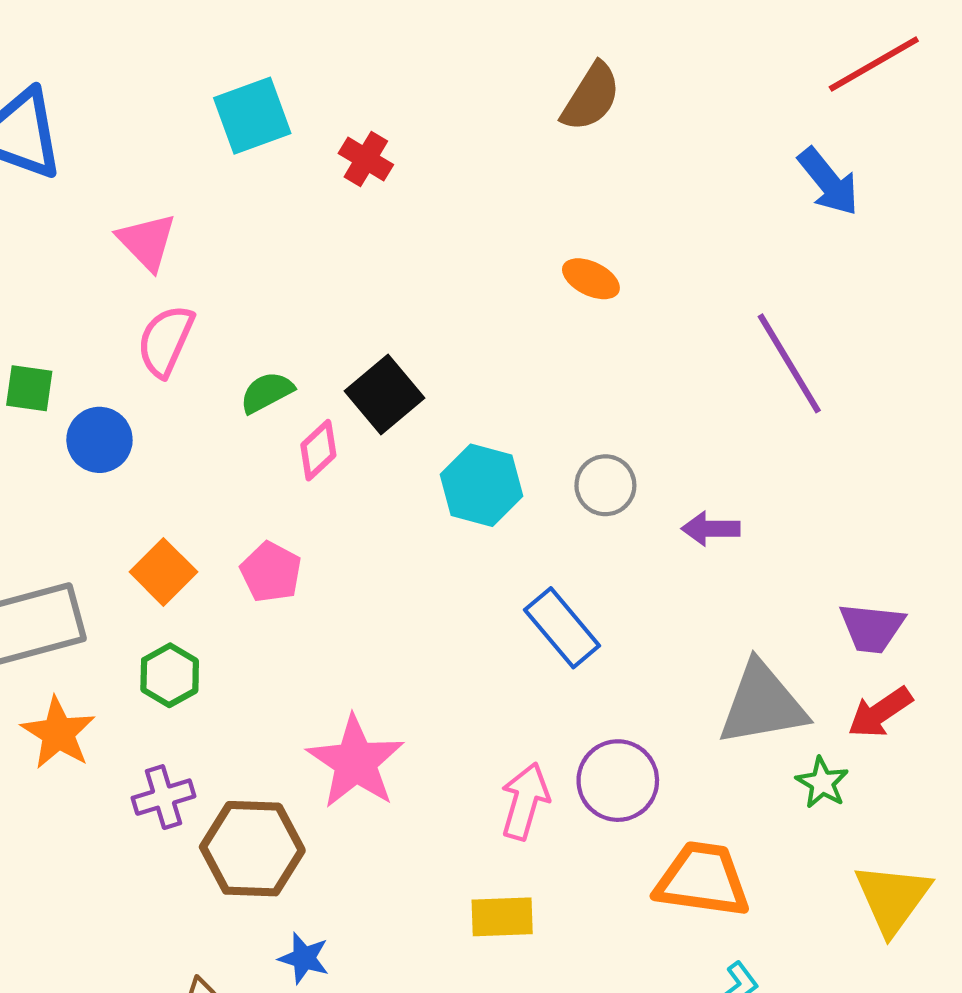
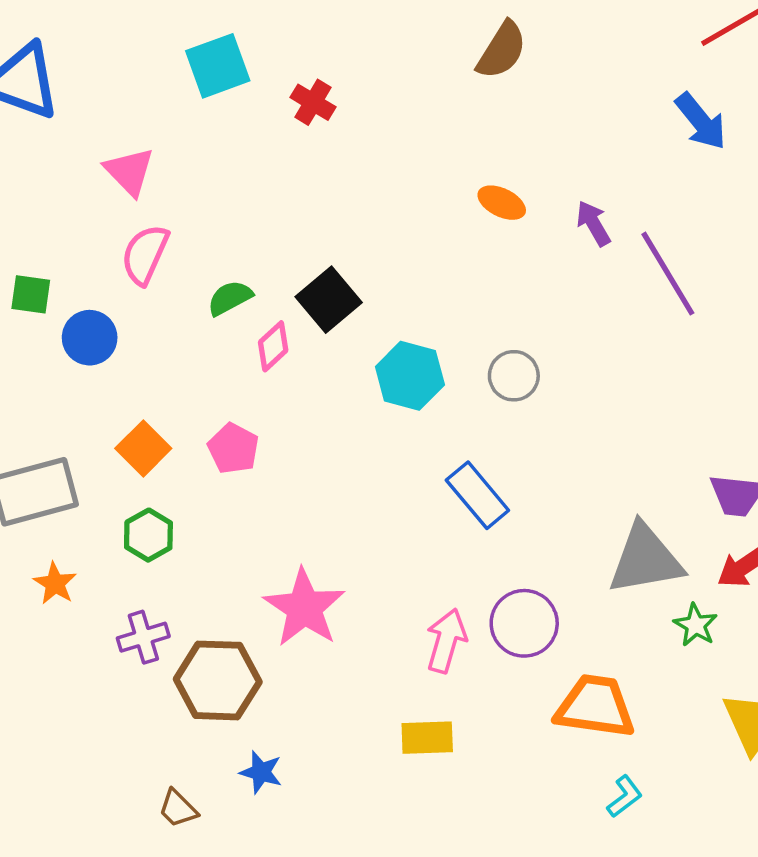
purple arrow: (711, 529) -> (593, 223), moved, turned 60
orange star: (58, 733) -> (55, 584), size x0.7

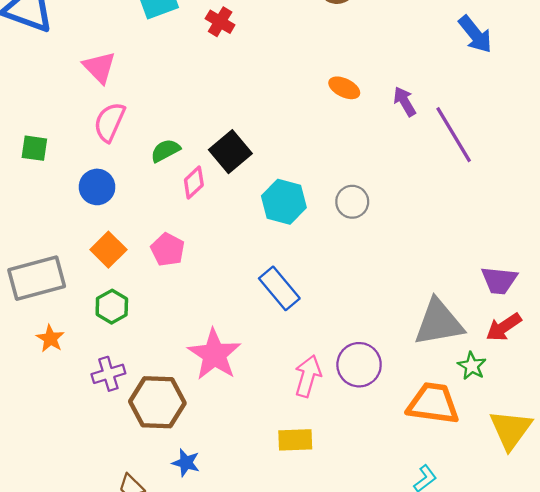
blue circle: (90, 338) -> (97, 187), moved
blue rectangle: (477, 495) -> (279, 288), moved
orange trapezoid: (595, 706) -> (433, 403), moved

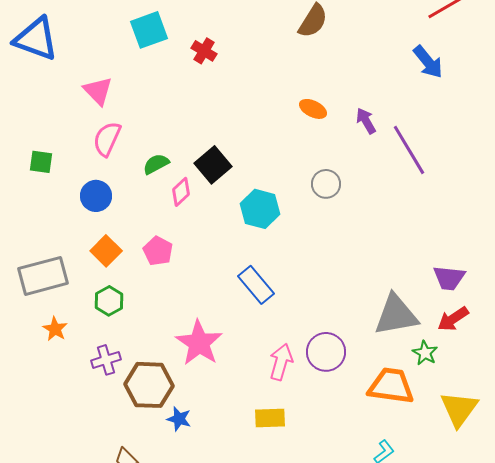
gray circle: (352, 202) -> (326, 184), moved
blue star: (186, 463) -> (179, 419), moved

